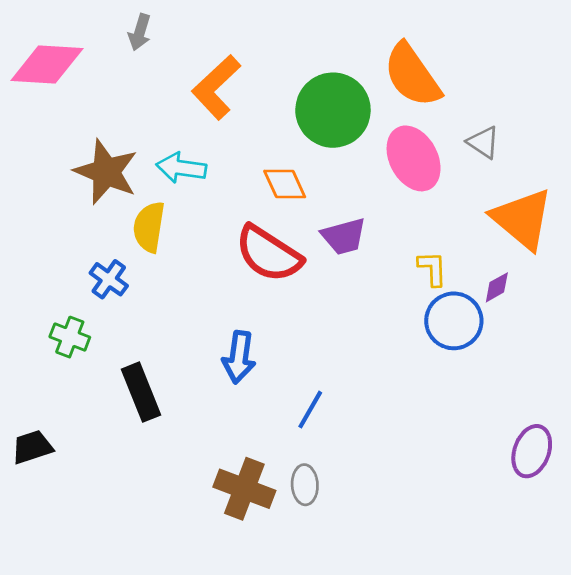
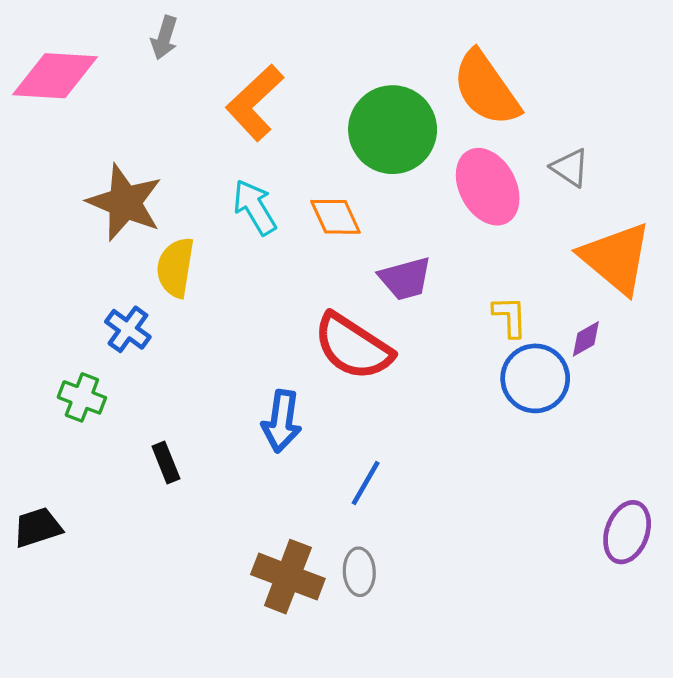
cyan arrow: (181, 168) -> (255, 207), moved, turned 51
red semicircle: (269, 254) -> (353, 347), moved
black rectangle: (141, 392) -> (166, 462), size x0.6

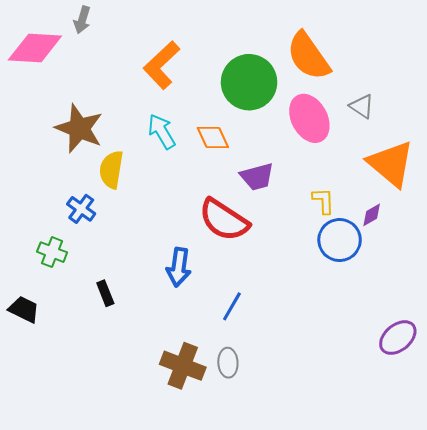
gray arrow: (164, 38) -> (82, 20), moved
black trapezoid: (38, 527) -> (24, 309), moved, turned 44
purple ellipse: (627, 532) -> (398, 338), turned 30

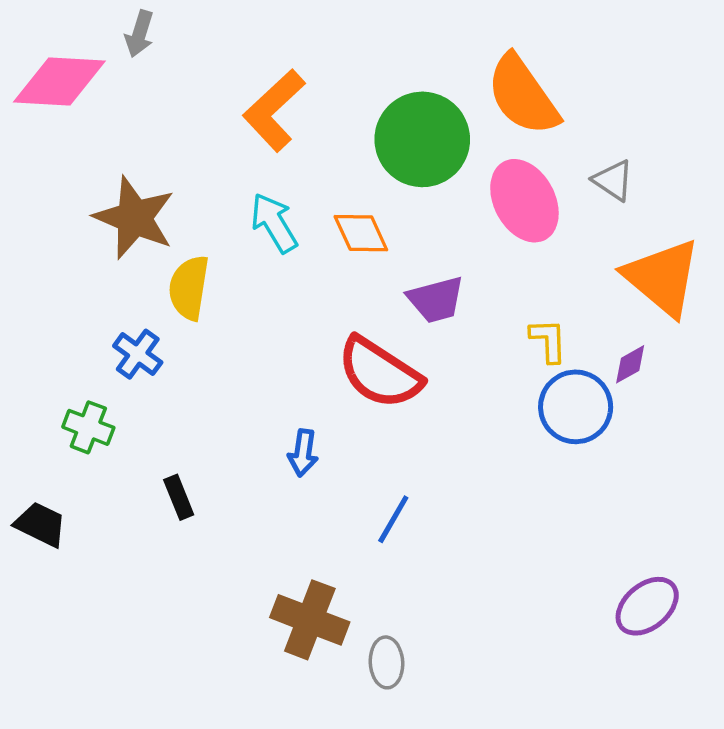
blue arrow: (179, 267) -> (303, 453), size x0.7
purple ellipse: (398, 338) -> (647, 606), moved
gray ellipse: (228, 363) -> (386, 662), moved

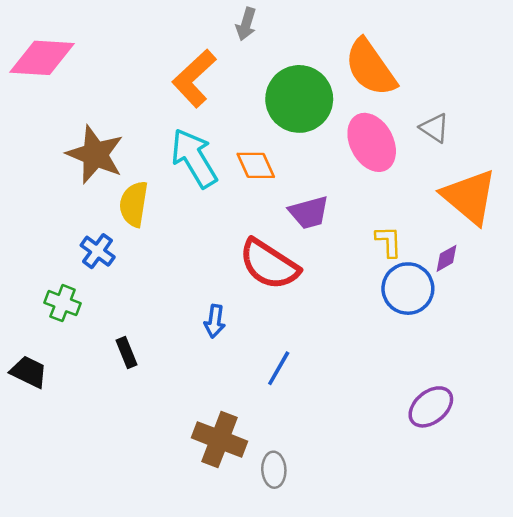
gray arrow: (139, 34) -> (246, 24), moved
cyan arrow: (274, 223) -> (194, 158), size x1.4
purple ellipse: (647, 606) -> (431, 407), moved

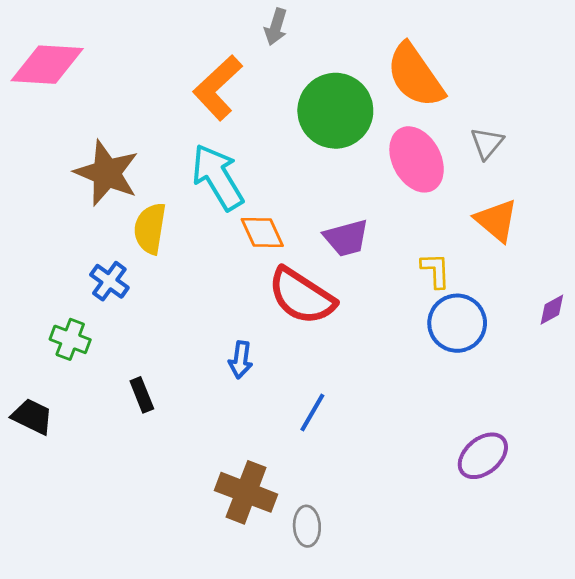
gray triangle: (434, 128) -> (487, 143), turned 36
orange diamond: (256, 165) -> (262, 233), moved
orange triangle: (469, 197) -> (496, 220), moved, size x0.7
purple diamond: (447, 258) -> (552, 310), moved

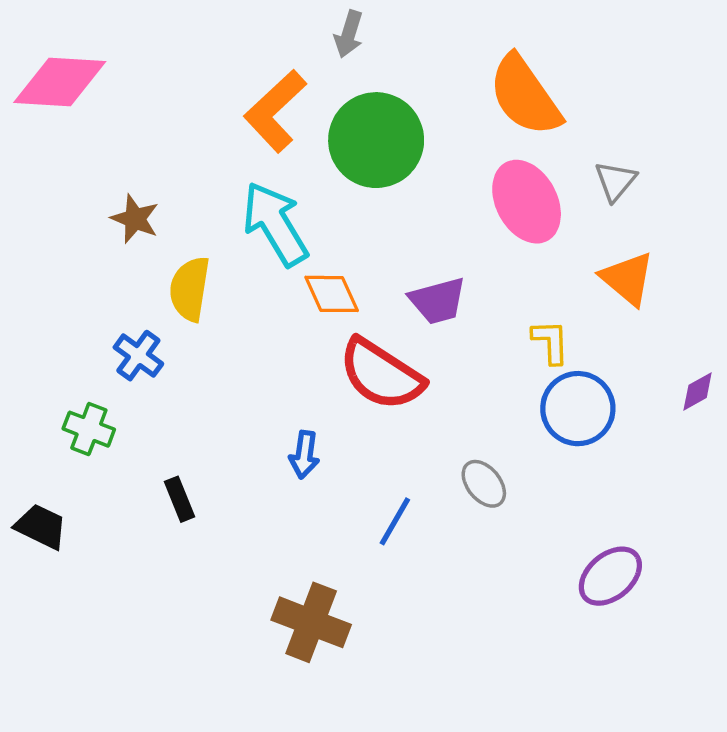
green circle: (335, 111) -> (376, 140), moved
brown star: (107, 173) -> (135, 219), size x0.6
gray ellipse: (307, 526) -> (484, 484), moved, turned -36

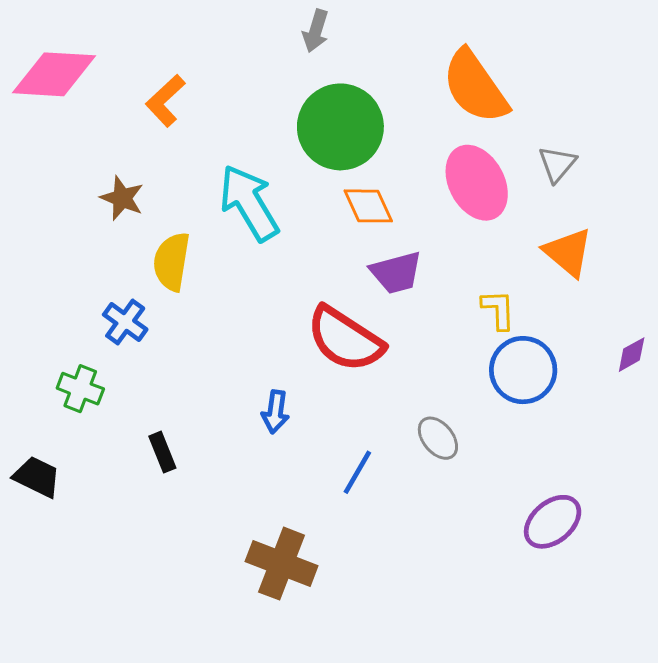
orange L-shape: (275, 111) -> (165, 101), moved, size x0.7
orange diamond: (332, 294) -> (368, 206), moved

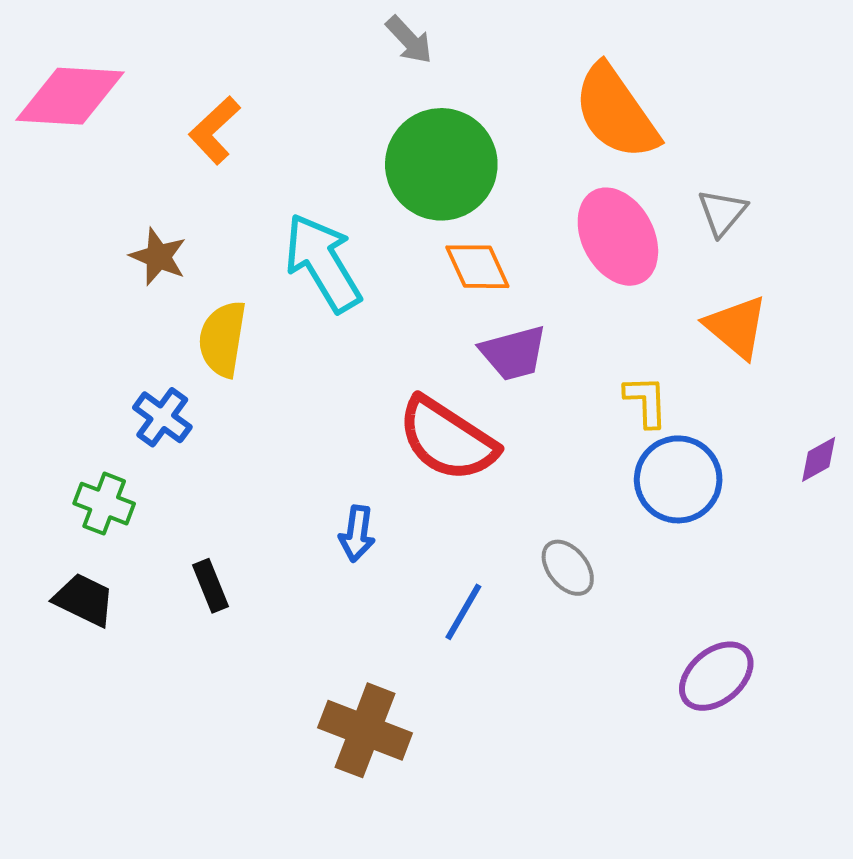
gray arrow: (316, 31) -> (409, 40), turned -60
black trapezoid: (37, 477) -> (84, 600), moved

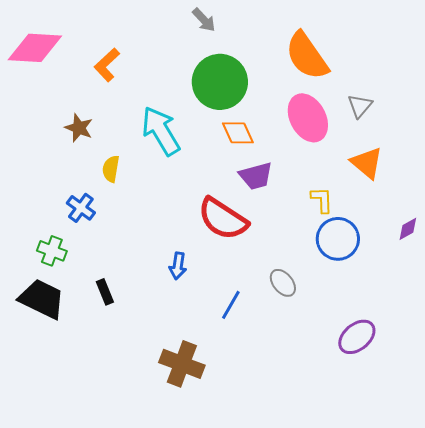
yellow semicircle: (223, 339) -> (111, 169), size x0.7
black trapezoid: (84, 600) -> (42, 299), size x1.5

